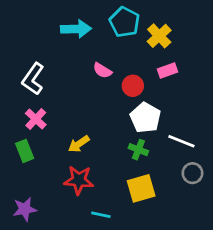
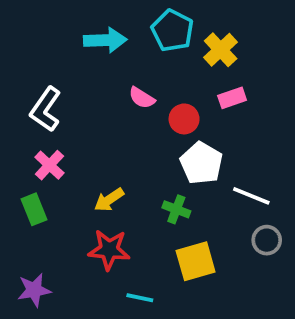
green cross: (138, 150) -> (176, 209), moved

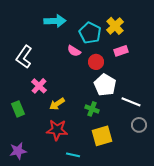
cyan pentagon: (172, 31) -> (90, 33), moved
pink cross: (49, 165) -> (39, 86), moved

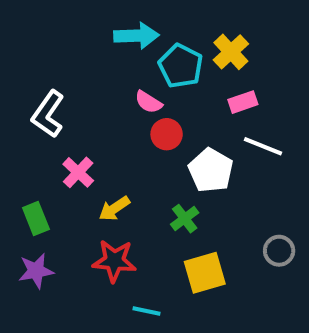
cyan arrow: (55, 21) -> (136, 36), moved
red circle: (96, 62) -> (167, 134), moved
white line: (131, 102) -> (263, 146), moved
green cross: (92, 109) -> (185, 219), turned 32
purple star: (18, 151) -> (36, 271), moved

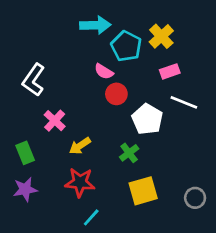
gray circle: (279, 251) -> (195, 198), moved
cyan line: (146, 311) -> (91, 217), moved, turned -60

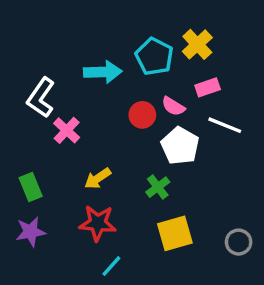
cyan arrow: (95, 25) -> (103, 72), moved
pink semicircle: (104, 71) -> (173, 106), moved
pink cross: (55, 121) -> (67, 130), moved

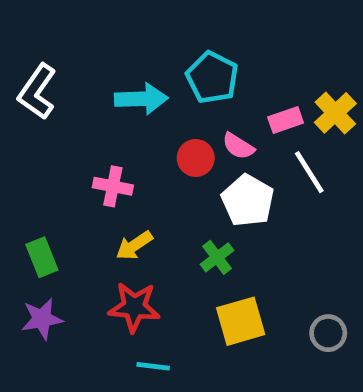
yellow cross: (197, 44) -> (335, 113), moved
white L-shape: (41, 98) -> (37, 92), moved
white line: (225, 125) -> (309, 172), turned 36
pink cross: (67, 130) -> (113, 186), moved, turned -32
cyan line: (111, 266) -> (153, 366), turned 55

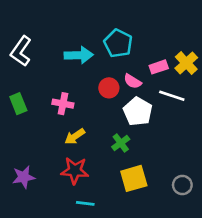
white line: (309, 172) -> (172, 96), turned -40
green rectangle: (42, 257) -> (18, 104), moved

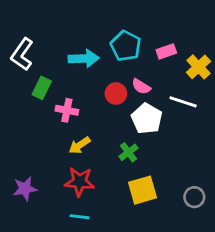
pink rectangle: (159, 67) -> (166, 51), moved
green rectangle: (18, 104) -> (42, 88), moved, turned 48
cyan line: (85, 203) -> (80, 217), moved

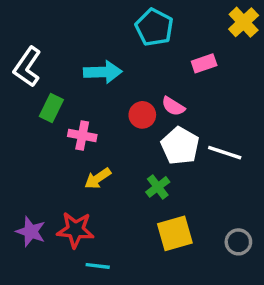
cyan pentagon: (126, 46) -> (154, 27), moved
yellow cross: (198, 67) -> (244, 22), moved
white line: (183, 102) -> (225, 153), moved
red star: (80, 182) -> (75, 230), moved
purple star: (25, 189) -> (31, 232), turned 30

